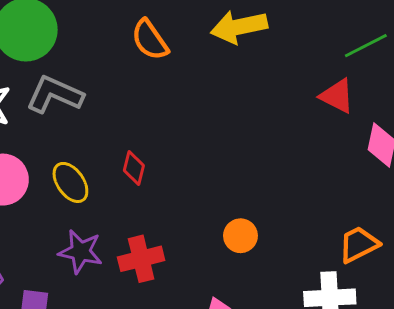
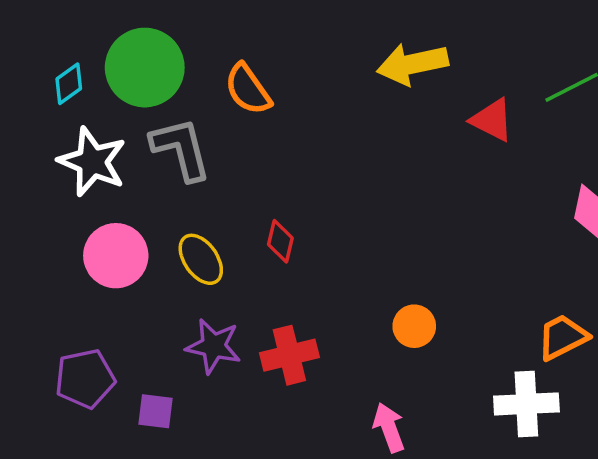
orange semicircle: (150, 40) -> (248, 89), moved
gray L-shape: (55, 95) -> (181, 149), turned 52
red triangle: (337, 96) -> (492, 120), moved

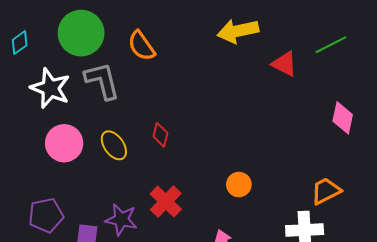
cyan diamond: (69, 84) -> (20, 43), moved
purple star: (213, 346) -> (121, 219), moved
red cross: (289, 355) -> (166, 201), turned -32

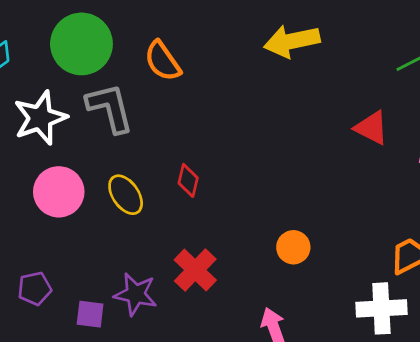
red triangle: (284, 64) -> (372, 128), moved
white star: (50, 88) -> (40, 118), turned 30
purple pentagon: (46, 215) -> (35, 288), size x0.7

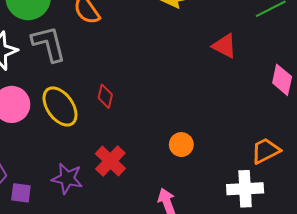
red triangle: (372, 128) -> (224, 46), moved
yellow ellipse: (126, 195) -> (60, 107), size x1.4
purple square: (90, 314) -> (21, 193), moved

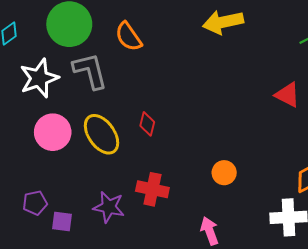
red triangle: (224, 46) -> (287, 95), moved
red cross: (110, 161) -> (152, 189), turned -32

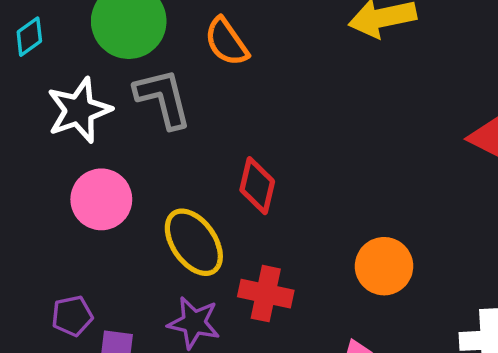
red diamond: (147, 124) -> (257, 186), size x1.4
yellow ellipse: (102, 134) -> (194, 242), moved
orange circle: (224, 173) -> (384, 266), size x1.4

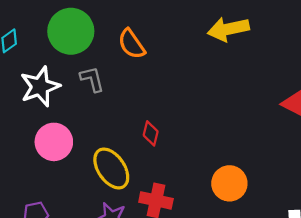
gray L-shape: (163, 98) -> (92, 79), size x0.7
red diamond: (257, 186) -> (151, 133), size x0.7

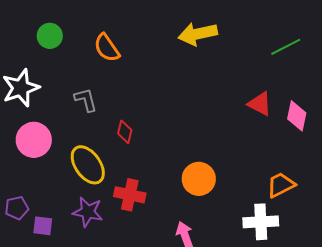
green circle: (71, 31) -> (50, 36), size x0.6
gray L-shape: (92, 79) -> (86, 100), moved

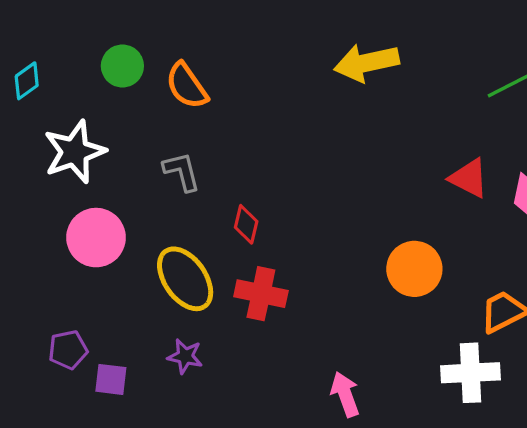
orange semicircle: (107, 48) -> (187, 86), moved
orange circle: (199, 179) -> (414, 269), moved
red cross: (130, 195) -> (261, 294), moved
purple star: (88, 212) -> (185, 356), size x0.7

